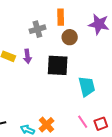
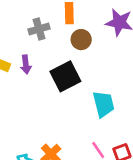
black square: (58, 65) -> (65, 76), turned -30

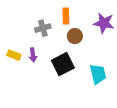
cyan trapezoid: (103, 104) -> (98, 74), moved

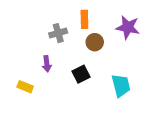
yellow rectangle: (14, 55) -> (25, 87), moved
black square: (63, 64) -> (81, 74), size x0.7

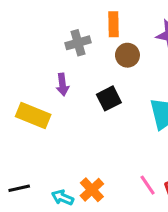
yellow rectangle: (25, 87) -> (33, 115), size x1.5

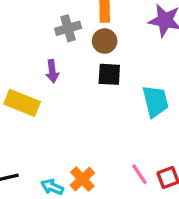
brown circle: (127, 55) -> (105, 41), moved
black square: (109, 98) -> (109, 74), moved, turned 30

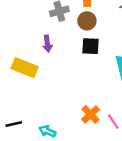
orange cross: (82, 179) -> (91, 114), moved

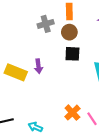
purple arrow: (47, 44) -> (38, 66), moved

